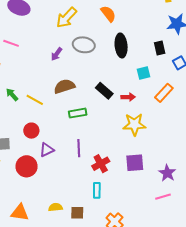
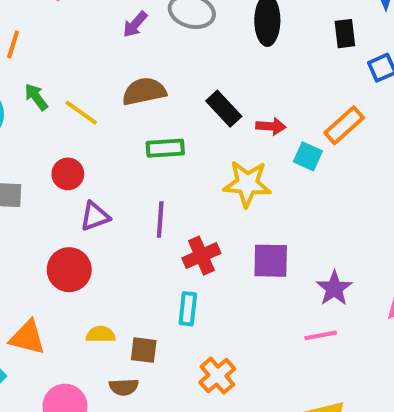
cyan square: (143, 73) -> (308, 156), moved, turned 32
yellow star: (134, 124) -> (247, 184), moved
red circle: (27, 166) -> (69, 270), moved

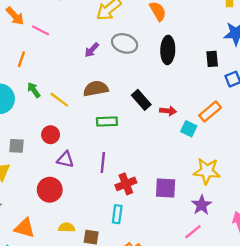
yellow star: (247, 184) -> (207, 171), moved
purple triangle: (95, 216) -> (65, 160), turned 30
pink line: (321, 335) -> (193, 232), turned -30

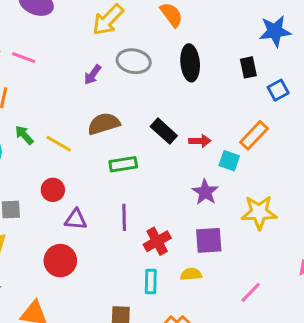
purple star: (202, 205) -> (205, 192), moved
yellow semicircle: (67, 227) -> (191, 274), moved

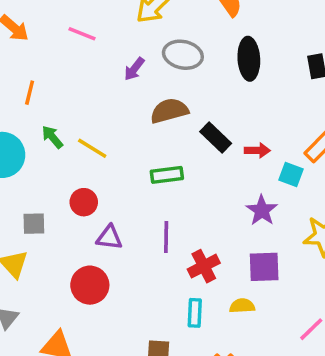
pink line: (24, 58) -> (82, 34), moved
brown semicircle: (104, 124) -> (169, 111), moved

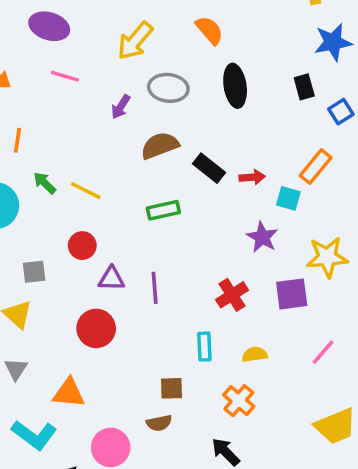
purple line: (166, 237) -> (155, 288), moved
red cross: (204, 266) -> (232, 295), moved
purple square: (264, 267) -> (292, 294), moved
yellow semicircle: (242, 306) -> (255, 355), moved

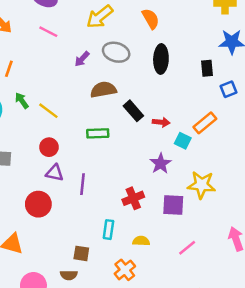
red circle: (82, 246) -> (49, 147), moved

